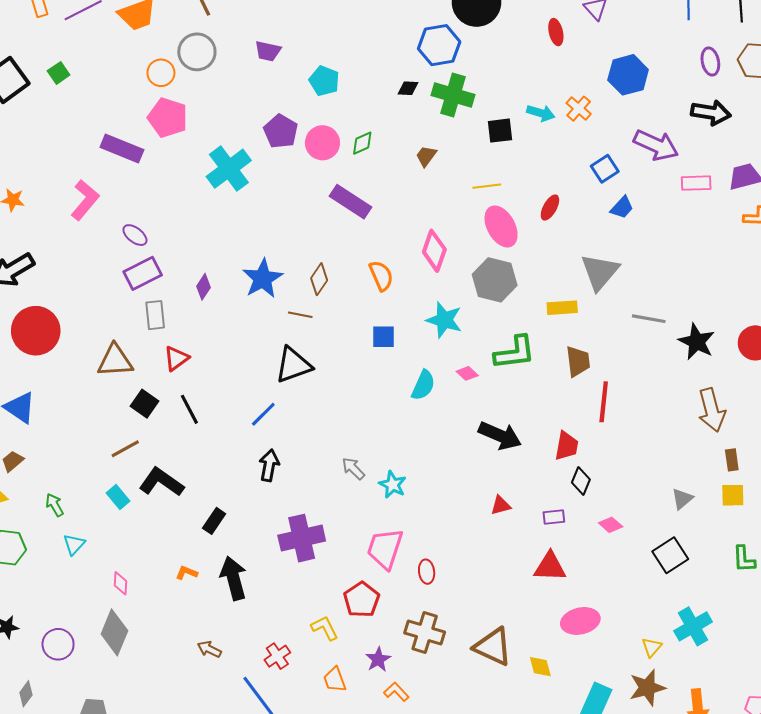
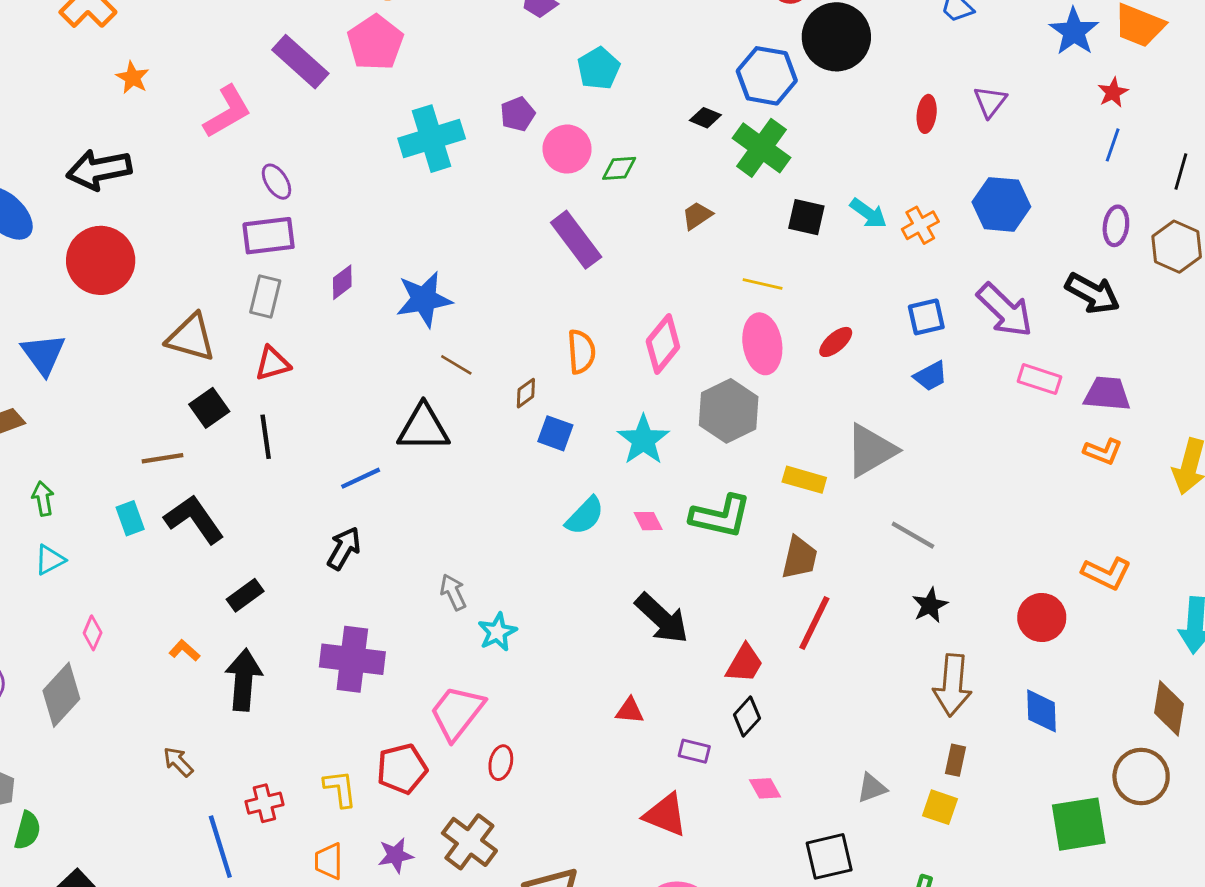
purple pentagon: (281, 131) -> (518, 114), size x0.7
brown diamond: (319, 279) -> (526, 393), moved, size x0.7
black star: (697, 342) -> (930, 605), moved, size x0.7

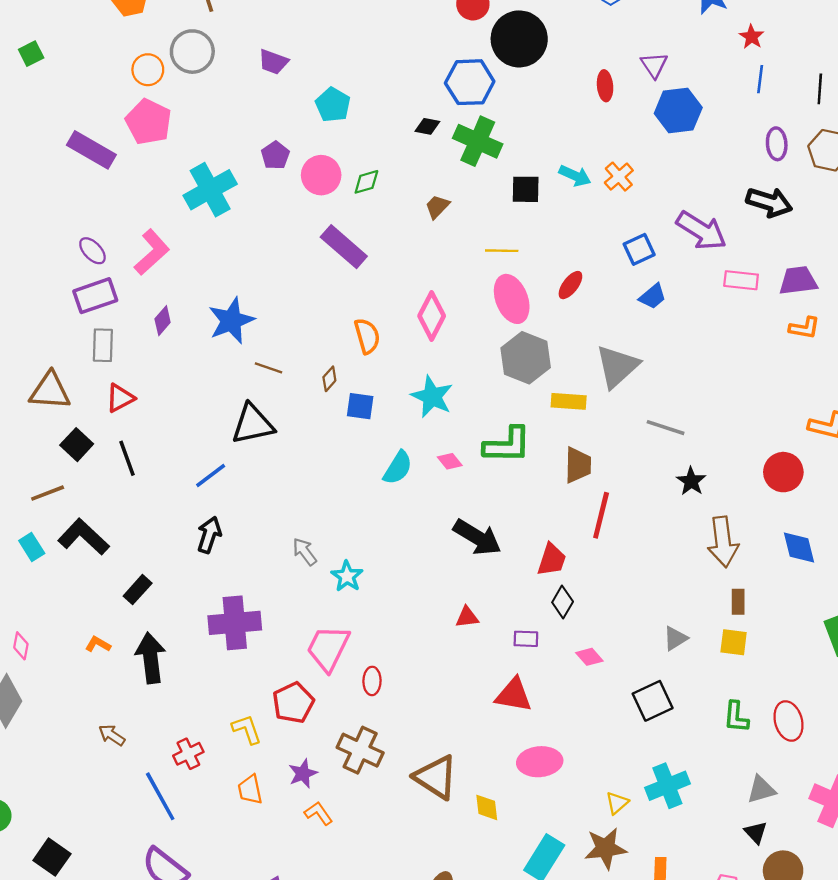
pink L-shape: (227, 112) -> (152, 252), moved
blue hexagon: (1001, 204) -> (678, 110), moved
gray hexagon: (729, 411) -> (526, 358), moved

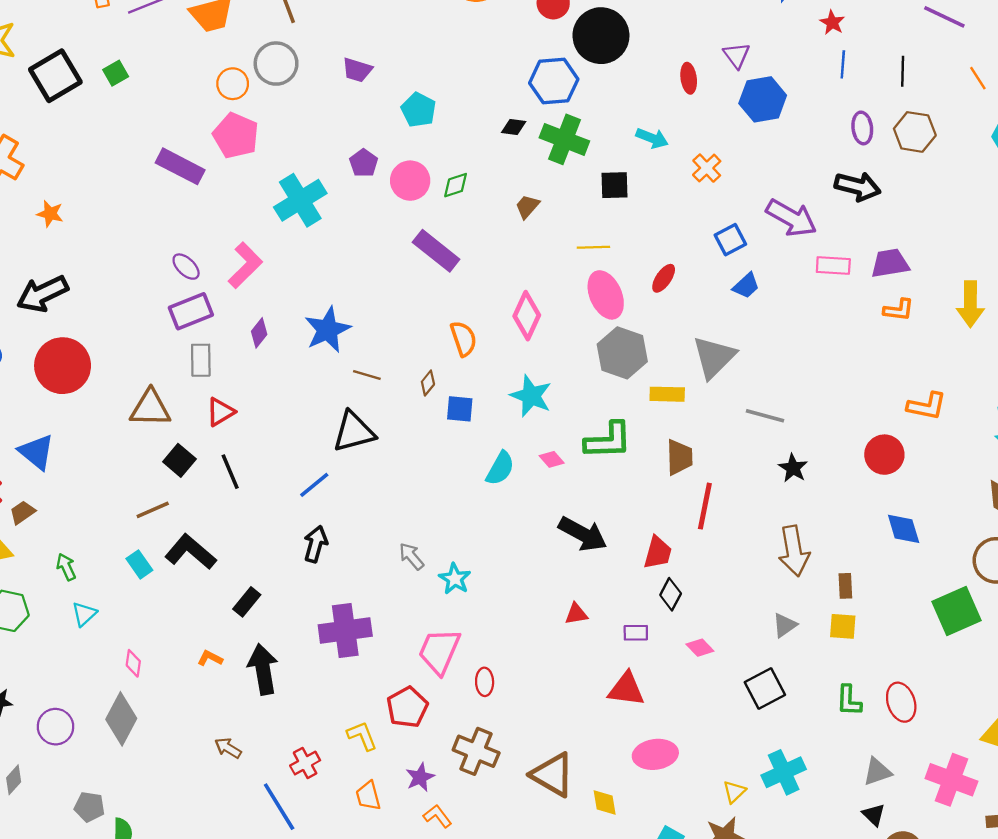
cyan arrow: (575, 176) -> (652, 138), moved
brown arrow: (723, 542) -> (794, 551), moved

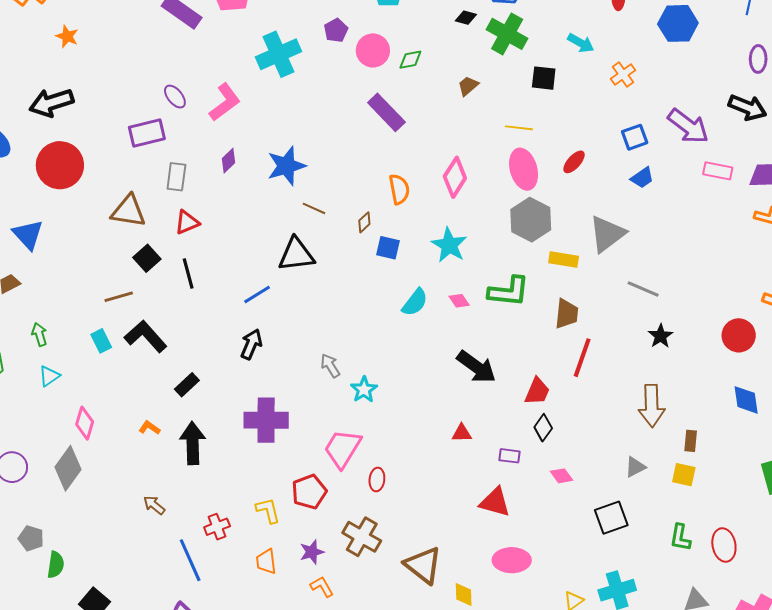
purple rectangle: (191, 311) -> (147, 133), moved
pink diamond: (133, 663) -> (85, 423), size x1.4

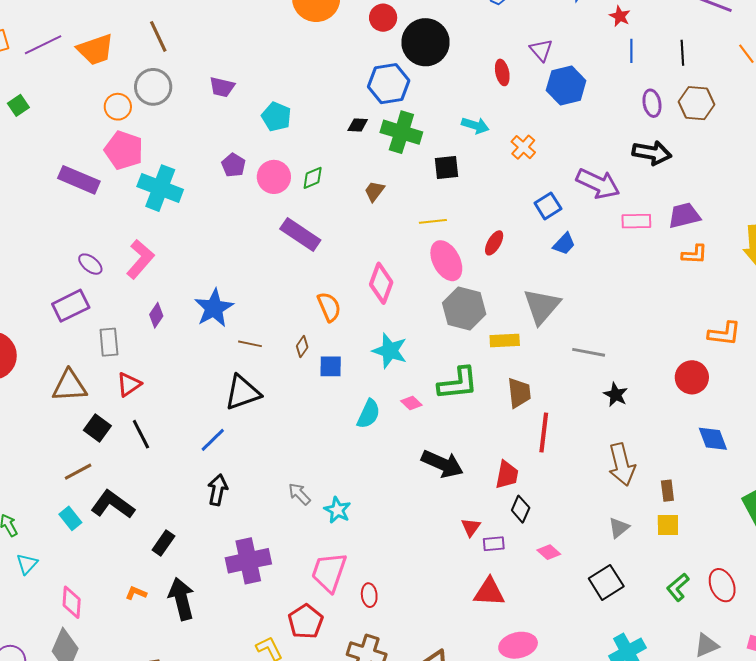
cyan cross: (279, 54) -> (160, 188), moved, turned -33
red triangle: (462, 433) -> (471, 527), moved, turned -40
green L-shape: (680, 538) -> (678, 587), turned 52

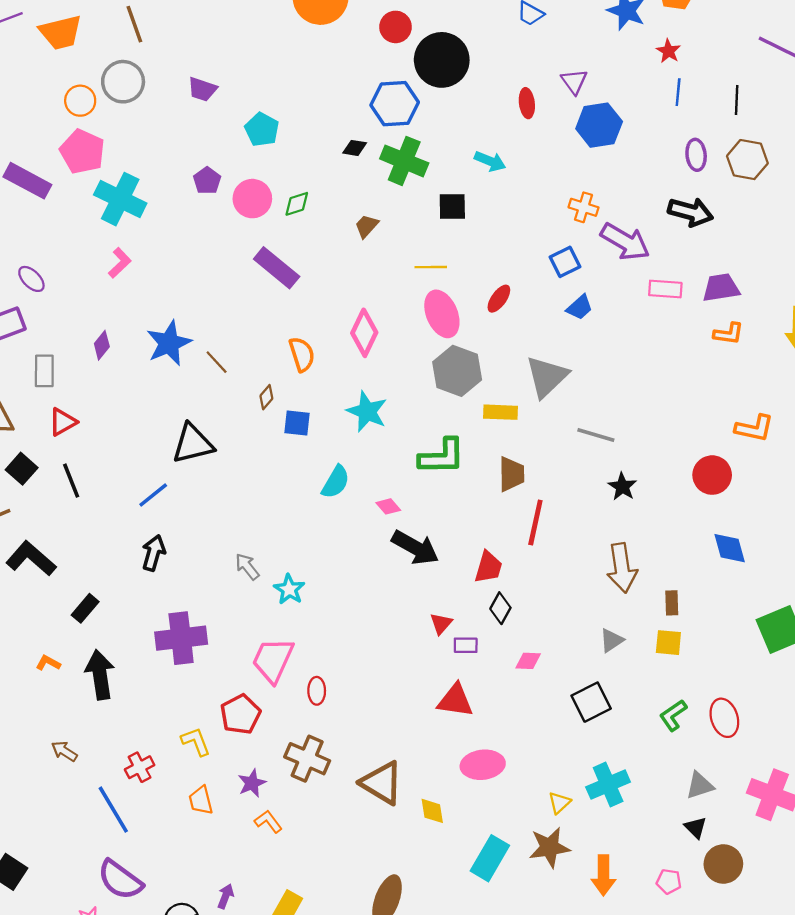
orange cross: (523, 147) -> (583, 207), moved, turned -30
pink L-shape: (140, 259) -> (120, 263), moved, size x0.7
brown line: (250, 344) -> (217, 362), moved, turned 30
pink diamond: (411, 403) -> (388, 506), moved
pink diamond: (549, 552) -> (528, 661), turned -45

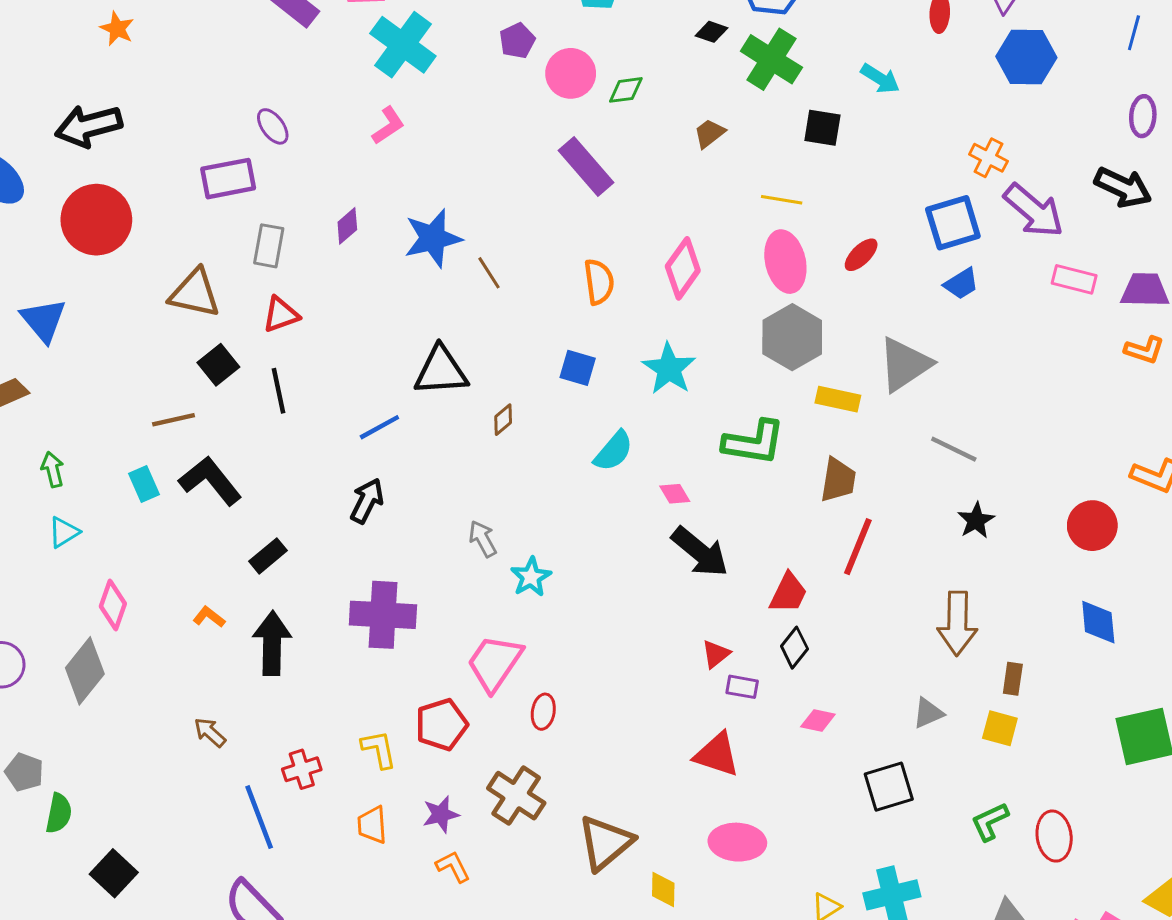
blue square: (565, 262) -> (953, 223), size x1.4
brown diamond: (266, 397) -> (503, 420), moved
brown triangle: (382, 783) -> (605, 843), turned 39

